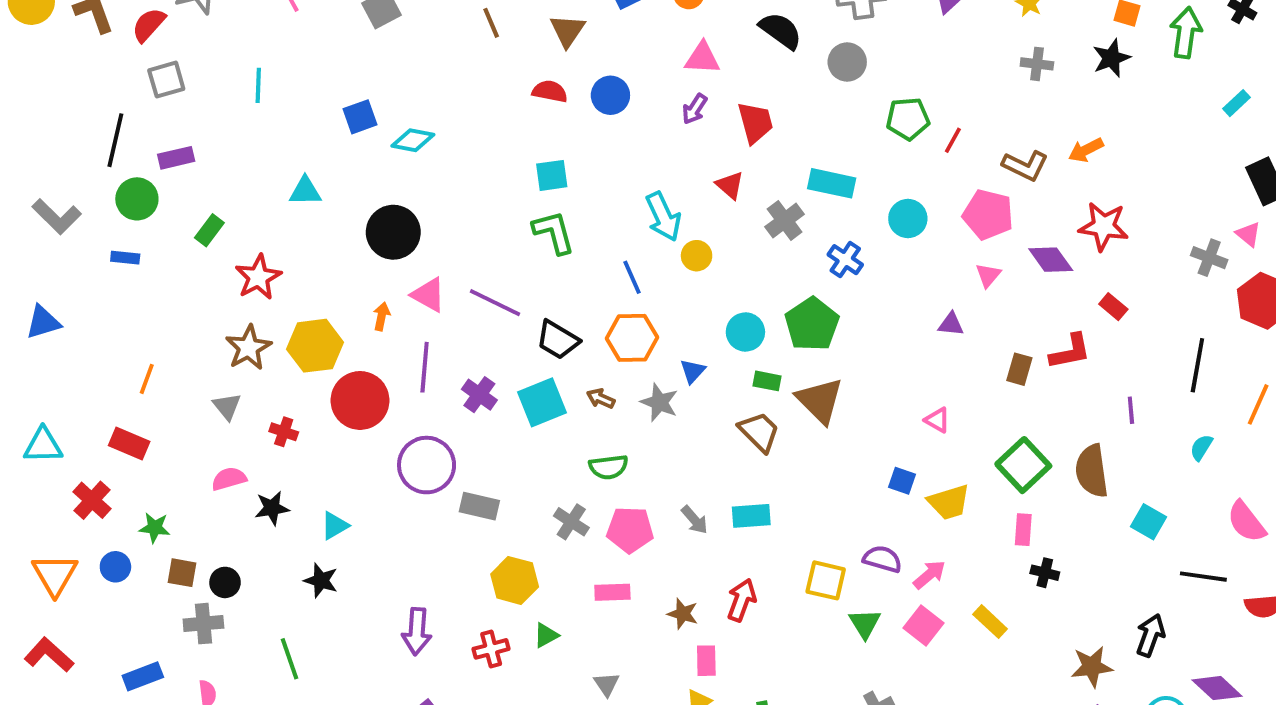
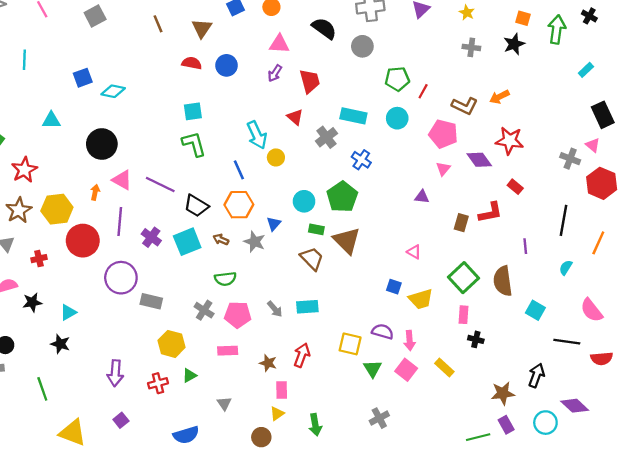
cyan circle: (908, 219) -> (397, 118), moved
red cross: (284, 432) -> (39, 259), turned -32
pink arrow: (929, 575) -> (410, 341), turned 126

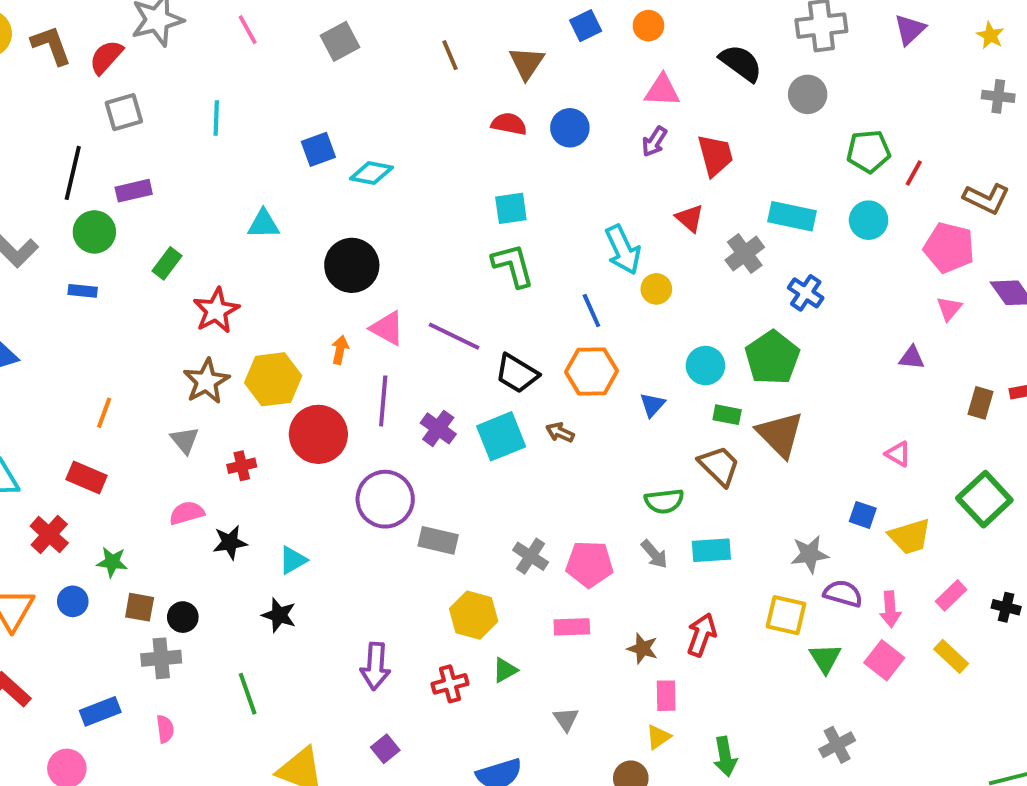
gray star: (255, 242) -> (810, 554), moved, turned -30
green semicircle: (225, 279) -> (664, 501), moved
pink rectangle: (463, 315) -> (951, 595), moved, turned 42

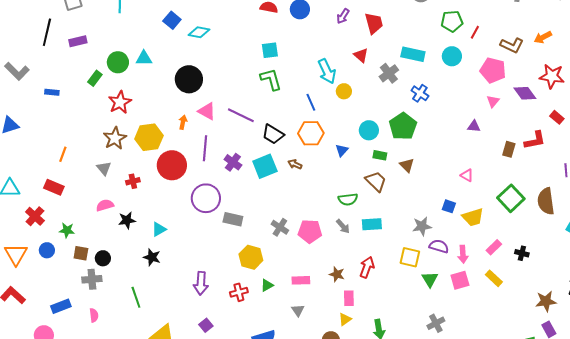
blue square: (318, 149) -> (172, 20), turned -30
green circle: (94, 232) -> (118, 62), moved
brown triangle: (780, 434) -> (407, 165), size x0.6
pink rectangle: (572, 627) -> (301, 280), moved
pink square: (884, 660) -> (460, 280), turned 36

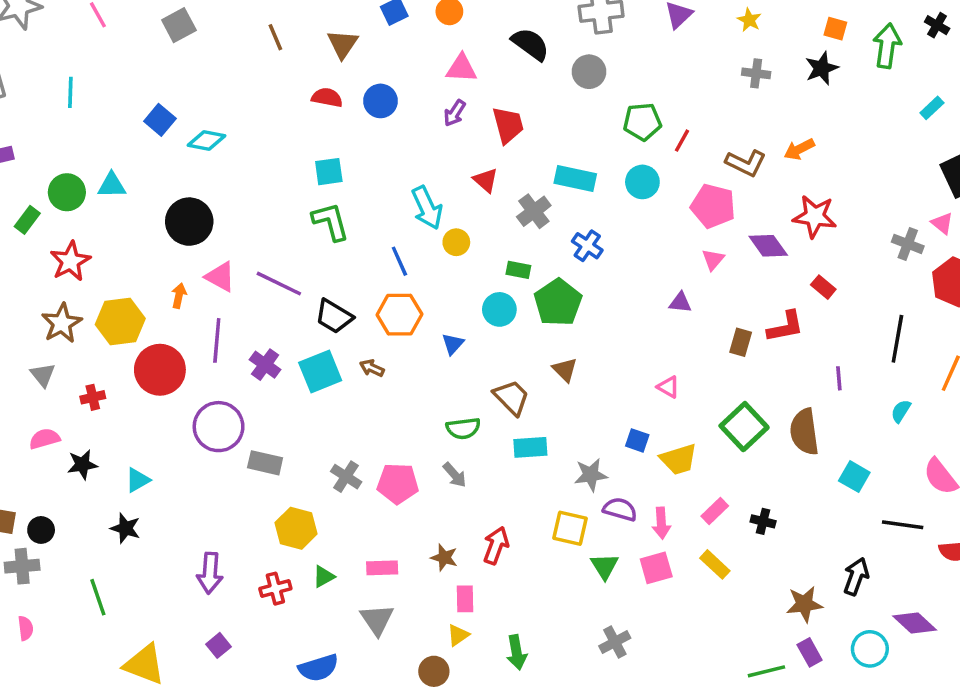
green rectangle: (380, 155) -> (518, 270), moved
cyan rectangle: (372, 224) -> (530, 447), moved
gray triangle: (298, 310) -> (377, 620), size x1.5

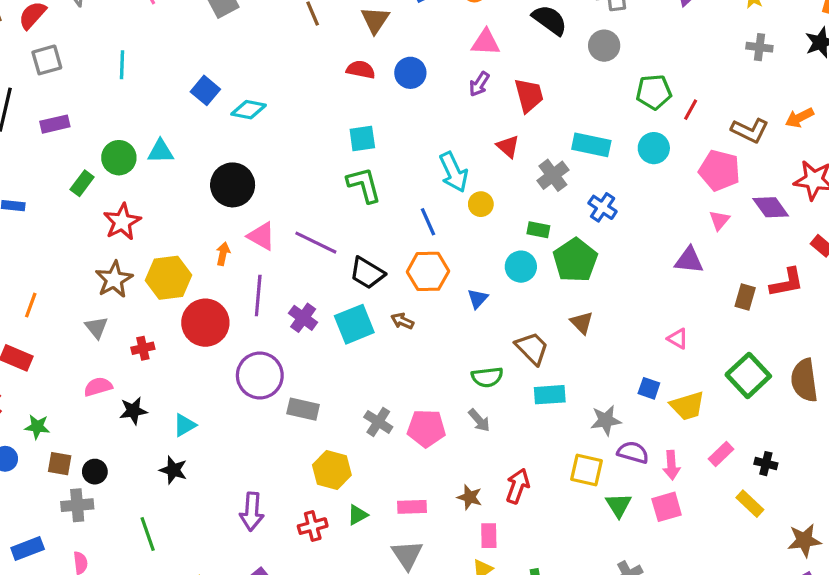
purple triangle: (680, 303) -> (689, 260), size x1.4
yellow rectangle: (715, 564) -> (750, 504), moved

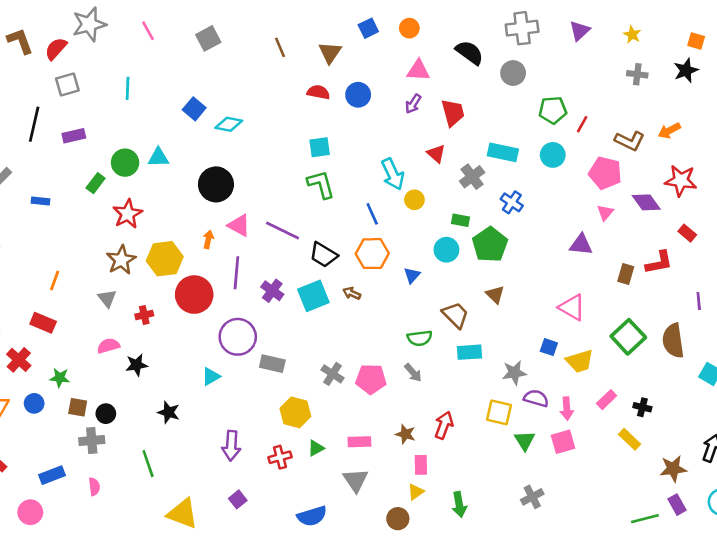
pink triangle: (678, 339) -> (572, 307), size x1.6
cyan triangle: (185, 425) -> (211, 376), moved

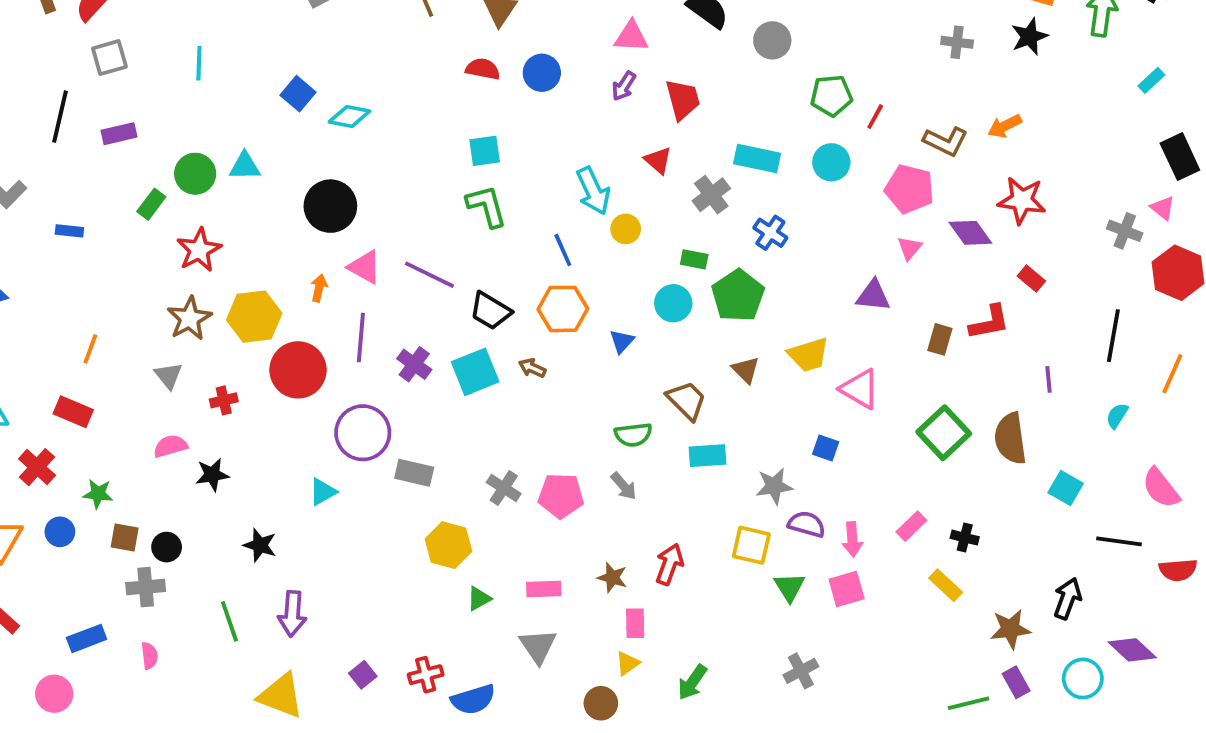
yellow trapezoid: (580, 361) -> (808, 355), moved
purple arrow: (231, 446) -> (292, 614), moved
red cross: (280, 457) -> (426, 675), moved
green arrow: (459, 505) -> (692, 682), turned 45

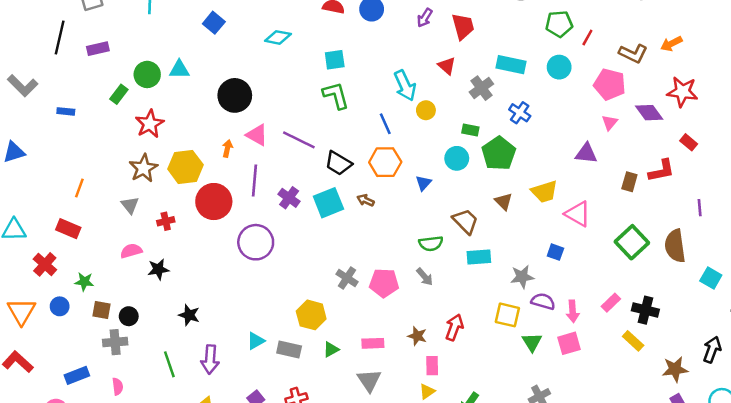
cyan diamond: (349, 117) -> (278, 37), moved
gray rectangle: (414, 473) -> (289, 350), moved
cyan triangle: (323, 492) -> (256, 341), moved
black cross: (965, 538) -> (645, 310), size x1.5

